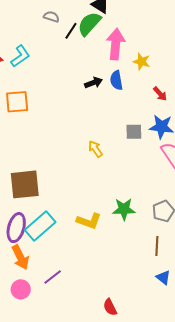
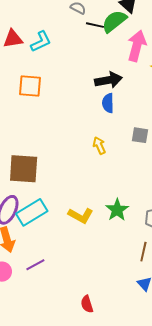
black line: (71, 31) -> (95, 25), turned 60
blue semicircle: (116, 80) -> (108, 103), moved
black arrow: (93, 83) -> (108, 80), size x1.5
green star: (124, 209) -> (117, 210), turned 30

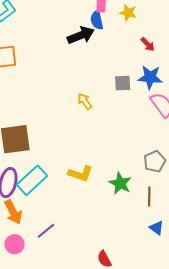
blue semicircle: (108, 103) -> (97, 20), moved
green star: (117, 210) -> (120, 183), moved

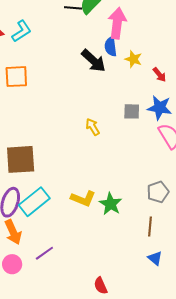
yellow star: (128, 13) -> (133, 59), moved
black arrow: (81, 35) -> (93, 61), turned 60
green star: (120, 183) -> (110, 204), moved

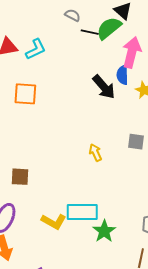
brown square: (21, 159) -> (20, 177), size x0.6
yellow L-shape: (83, 199) -> (54, 221), moved
cyan rectangle: (34, 202) -> (82, 212), moved, turned 32

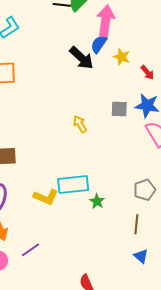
blue semicircle: (122, 75) -> (99, 44), turned 42
green star: (104, 231) -> (97, 201), size x0.7

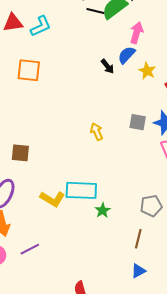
pink arrow: (106, 21) -> (137, 33), size x0.7
black arrow: (82, 58) -> (107, 66), size x0.6
blue triangle: (141, 256) -> (138, 271), turned 42

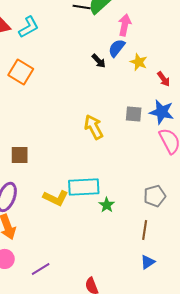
orange square: (29, 70) -> (21, 72), turned 30
yellow arrow: (97, 132) -> (94, 127), size x1.4
purple line: (30, 249) -> (41, 269), moved

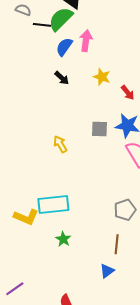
blue semicircle: (117, 48) -> (64, 47), moved
yellow arrow: (94, 127) -> (60, 144), size x0.7
green star: (107, 205) -> (63, 239), moved
blue triangle: (148, 262) -> (107, 271), moved

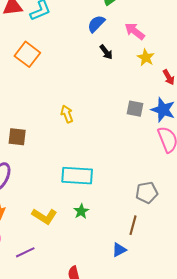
pink arrow: (86, 41) -> (135, 31), moved, turned -70
blue semicircle: (64, 47) -> (96, 24), moved
yellow arrow: (60, 144) -> (67, 114), moved
yellow L-shape: (26, 217) -> (44, 216), moved

